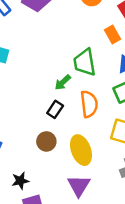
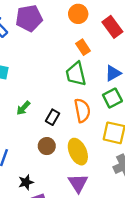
orange rectangle: (113, 34) -> (83, 47), moved
green arrow: (63, 82) -> (23, 108), moved

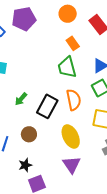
black rectangle: (53, 117) -> (47, 106), size x1.6
brown circle: (47, 146) -> (29, 134), moved

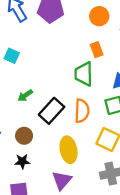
black star: (25, 165) -> (22, 161), moved

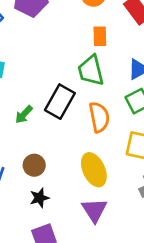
orange rectangle: (97, 50) -> (100, 36), turned 32
black rectangle: (52, 111) -> (60, 102), moved

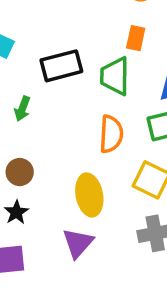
black rectangle: (60, 102) -> (61, 66), moved, turned 32
green arrow: (24, 114) -> (22, 109), turned -36
black star: (39, 198) -> (16, 212), turned -30

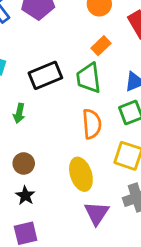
orange rectangle: (136, 38) -> (101, 46), turned 42
purple triangle: (78, 243) -> (97, 213), moved

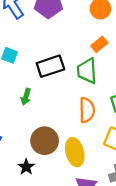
brown circle: (24, 163) -> (45, 141), moved, size x1.5

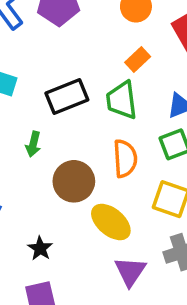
brown circle: (45, 141) -> (74, 181), moved
yellow ellipse: (75, 152) -> (111, 222), turned -32

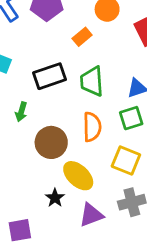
orange rectangle: (138, 60) -> (82, 37), moved
black star: (40, 248) -> (55, 198), moved
purple triangle: (130, 271) -> (91, 215), turned 32

